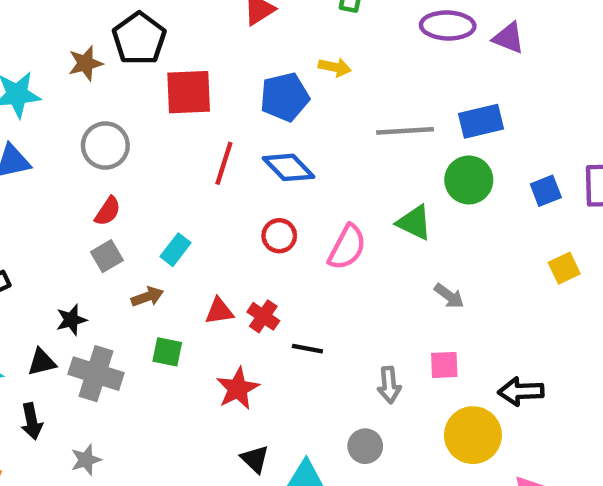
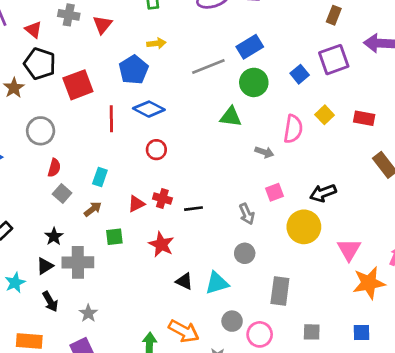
pink semicircle: (347, 247) -> (293, 129), moved

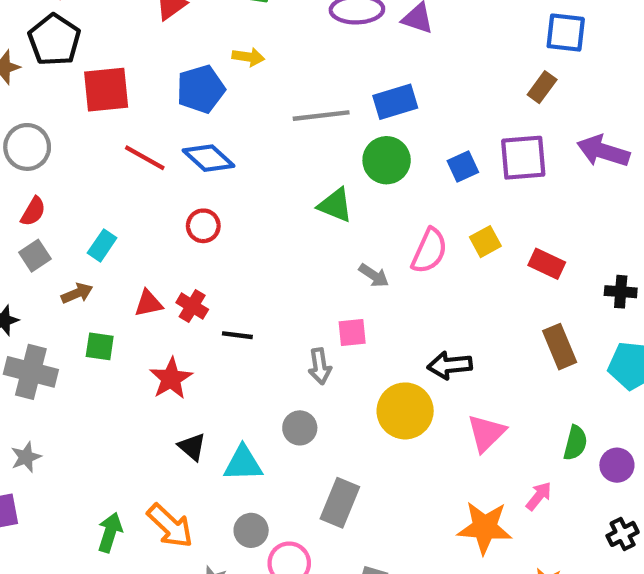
red line: (111, 119) -> (145, 158), turned -75
pink square: (274, 192) -> (352, 332), moved
pink triangle: (349, 250) -> (486, 433), moved

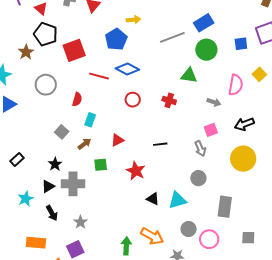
blue square: (463, 166) -> (241, 44), turned 32
red semicircle: (33, 211) -> (77, 99), moved
red cross: (192, 306) -> (169, 100), moved
black arrow: (450, 365) -> (244, 124), moved

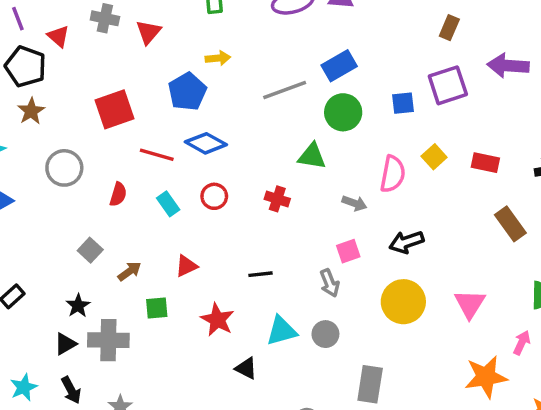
black pentagon: (46, 34) -> (26, 66), moved
cyan rectangle: (90, 120) -> (168, 204), moved, turned -56
cyan star: (26, 199) -> (24, 387), moved
cyan triangle: (177, 200) -> (282, 331), moved

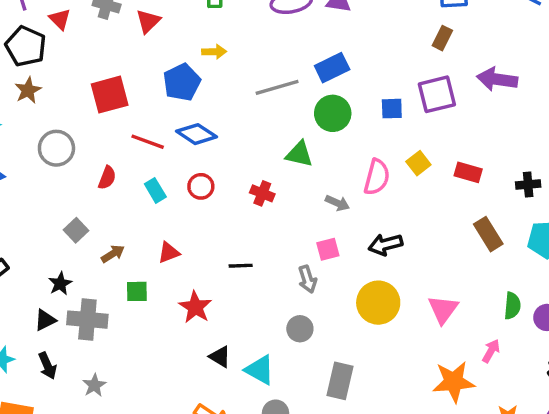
cyan triangle: (282, 331) -> (260, 370), moved, turned 40

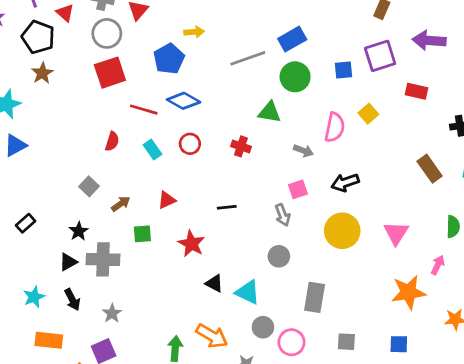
gray circle: (56, 148) -> (107, 33), moved
red rectangle: (468, 172) -> (417, 91), moved

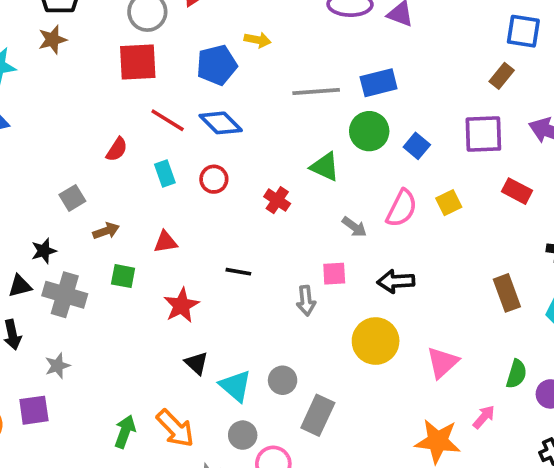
blue square: (344, 70) -> (417, 146), moved, turned 30
gray circle: (279, 256) -> (283, 380), moved

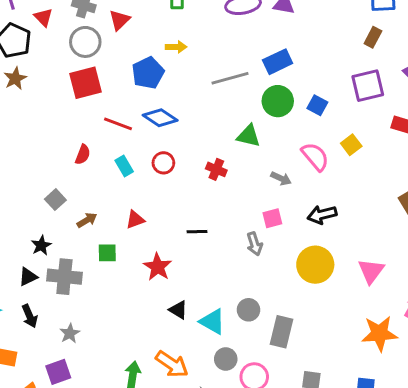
pink semicircle: (402, 208) -> (315, 157), turned -56

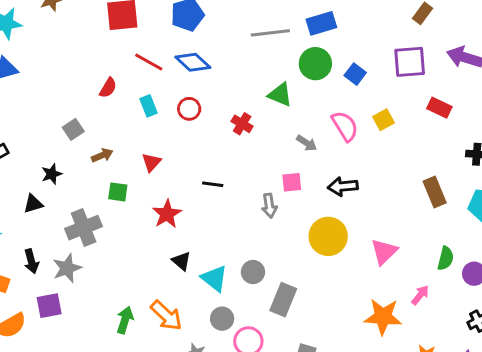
red triangle: (135, 220) -> (151, 162), turned -36
gray cross: (64, 277) -> (84, 228), moved, turned -36
black arrow: (30, 316) -> (31, 261), moved
gray star: (70, 333) -> (67, 268), size x1.4

